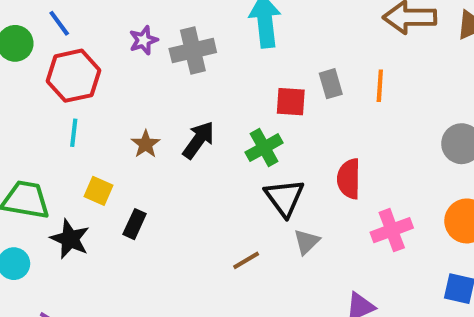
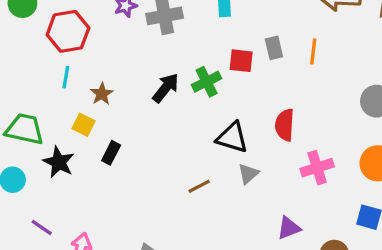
brown star: (146, 144) -> (102, 94), moved
green cross: (264, 148) -> (207, 82), moved
black triangle: (284, 198) -> (232, 137), turned -40

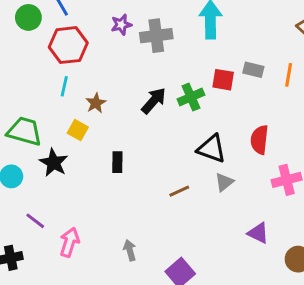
gray rectangle: (274, 48) -> (253, 70), turned -66
black rectangle: (111, 153) -> (117, 162), moved, turned -30
purple triangle: (289, 228) -> (258, 233), turned 45

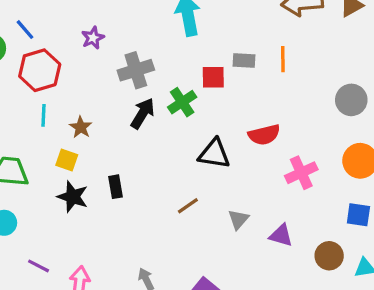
gray cross: (156, 36) -> (136, 70), moved
red semicircle: (259, 140) -> (264, 135), turned -100
black star: (54, 163) -> (73, 197), moved
gray triangle: (224, 182) -> (238, 219), moved

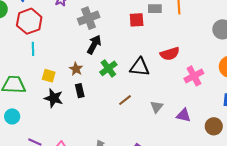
green cross: (182, 102) -> (108, 68), moved
brown star: (81, 127) -> (76, 69), moved

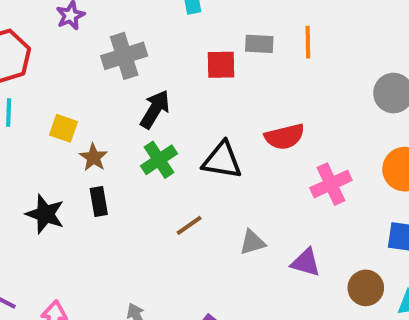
black arrow: (94, 44) -> (155, 109), moved
yellow square: (49, 76) -> (64, 128), moved
gray triangle: (157, 107) -> (252, 242), turned 32

